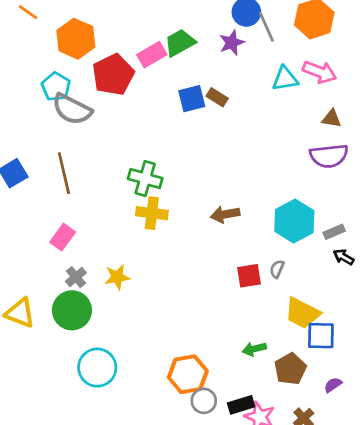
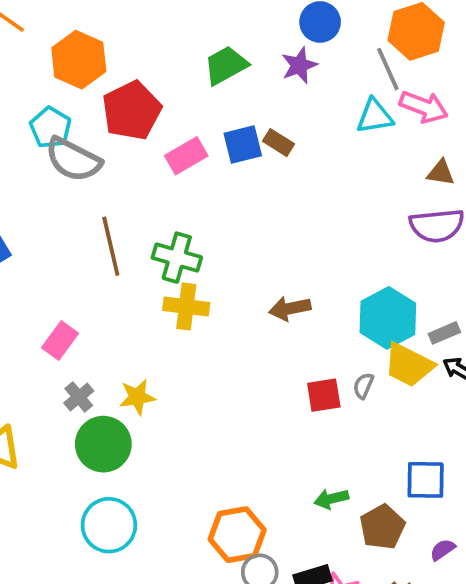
gray line: (266, 27) -> (388, 69), moved
pink rectangle: (152, 55) -> (186, 156), moved
brown line: (64, 173) -> (111, 246), moved
green circle: (72, 310) -> (103, 444), moved
yellow trapezoid: (302, 313) -> (409, 365), moved

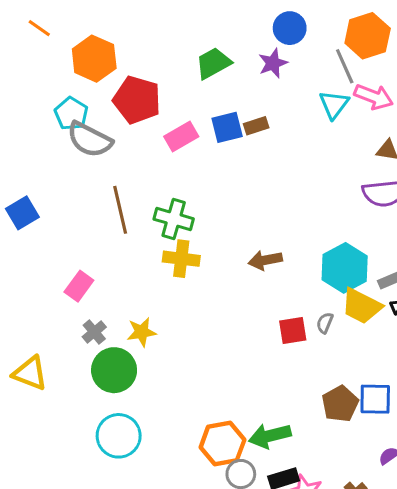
red pentagon: (132, 111) -> (137, 100), turned -30
cyan triangle: (375, 116) -> (334, 104), turned -44
brown rectangle: (279, 143) -> (256, 126), turned -50
green arrow: (331, 499) -> (270, 436), moved, size x1.5
brown pentagon: (382, 527) -> (340, 404), moved

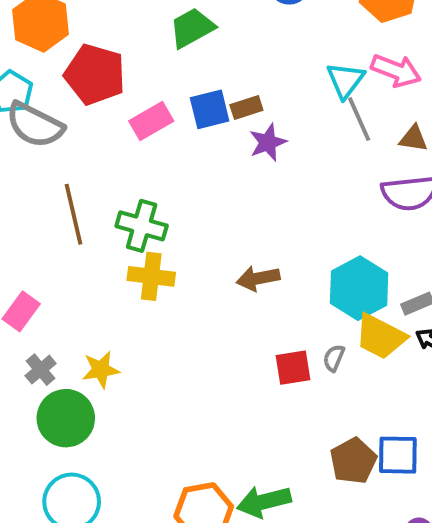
purple star: (273, 63) -> (268, 142), moved
gray line: (345, 66) -> (359, 119), moved

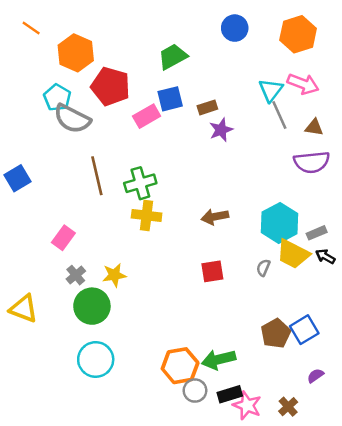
blue square: (210, 109) -> (170, 99), moved
green cross: (142, 226) -> (140, 183), turned -32
red square: (293, 368) -> (212, 271), moved
blue square: (398, 455) -> (304, 330), turned -32

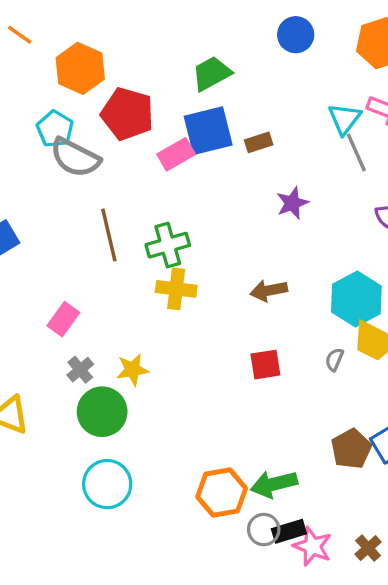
blue square: (170, 99) -> (208, 131), size x1.4
purple star: (221, 130) -> (292, 203), moved
gray circle: (195, 391) -> (264, 530), moved

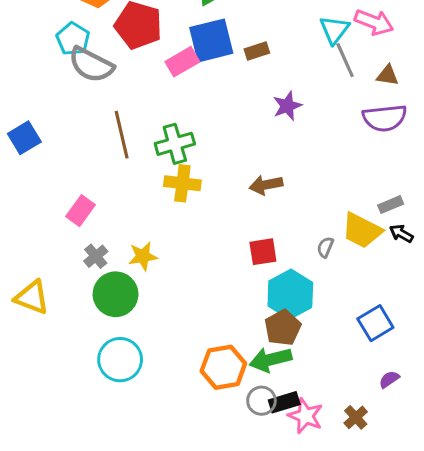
cyan hexagon: (356, 299) -> (290, 294), moved
brown pentagon: (351, 449) -> (283, 328), moved

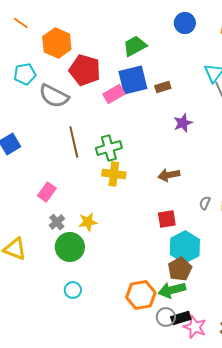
cyan pentagon: (73, 39) -> (25, 74), moved, turned 30
gray semicircle: (325, 247) -> (205, 203), moved
cyan circle: (120, 360) -> (73, 290), size x0.6

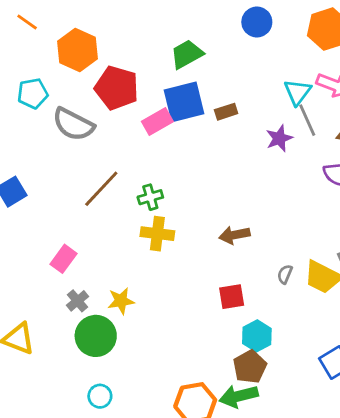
purple star: (183, 123) -> (279, 138), moved
brown line: (74, 142) -> (101, 189), turned 56
green cross: (109, 148) -> (150, 197), size x0.7
cyan hexagon: (185, 247) -> (257, 336), size x0.7

